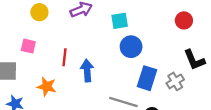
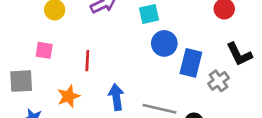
blue arrow: (87, 71) -> (116, 97), moved
blue rectangle: (147, 78) -> (191, 63), moved
orange star: (47, 87) -> (68, 96), turned -30

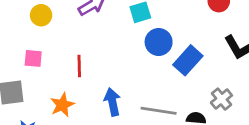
blue rectangle: (191, 63) -> (188, 60), turned 32
gray cross: (219, 81) -> (221, 99), moved

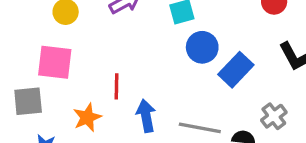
pink square: (33, 58) -> (55, 62), size x1.6
red line: (79, 66) -> (117, 86), moved

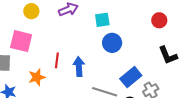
blue rectangle: (236, 70) -> (131, 77), moved
blue arrow: (146, 116) -> (79, 67), moved

